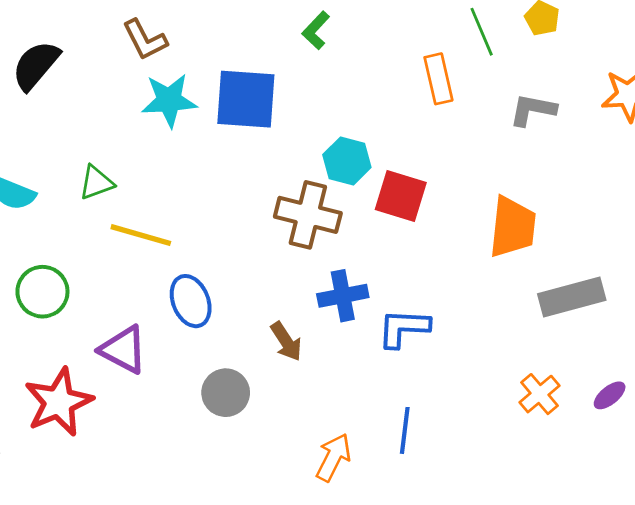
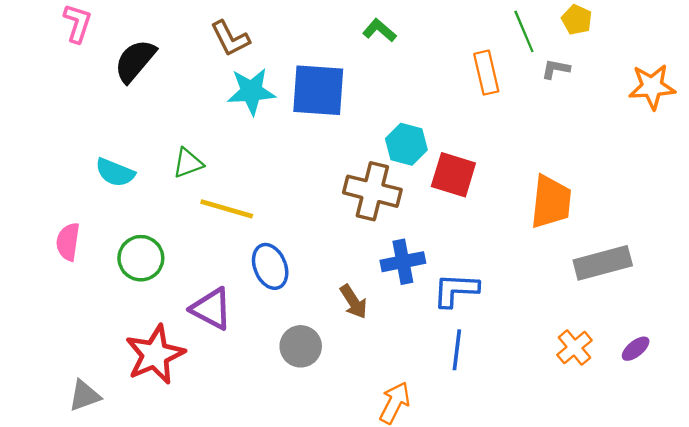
green L-shape: (316, 30) -> (379, 30), turned 88
gray L-shape: (533, 110) -> (556, 69), moved, size x0.7
blue line: (405, 430) -> (457, 350), moved

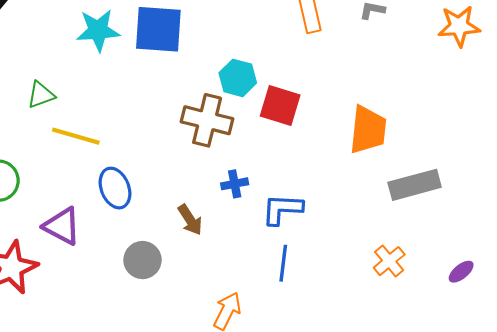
blue cross: (403, 262) -> (235, 184), size x0.7
purple ellipse: (636, 349) -> (461, 272), moved

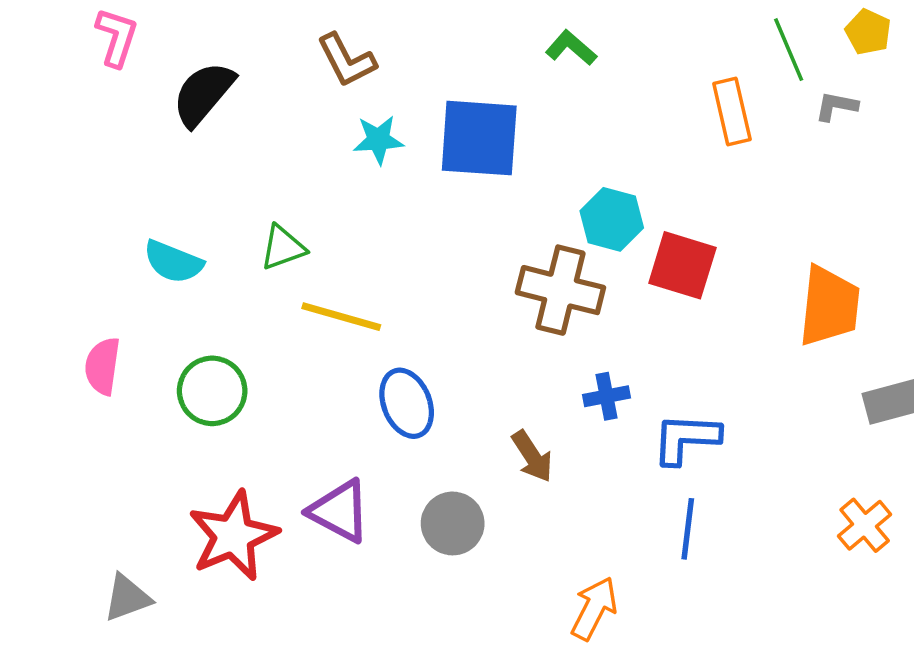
cyan star: (98, 30) -> (378, 140), size x0.7
purple triangle: (62, 226) -> (339, 511), moved

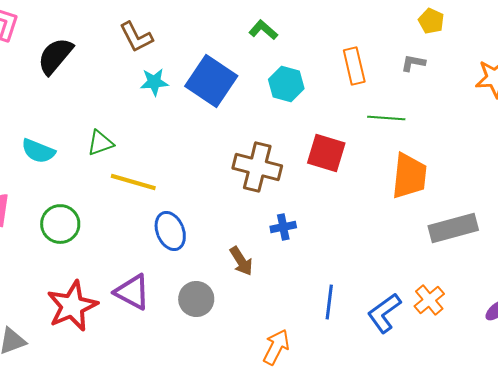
green line: (789, 50) -> (386, 118), moved, turned -63
blue square: (479, 138) -> (211, 81), turned 30
cyan hexagon: (612, 219) -> (286, 84), moved
blue L-shape: (686, 439) -> (384, 313), moved, turned -39

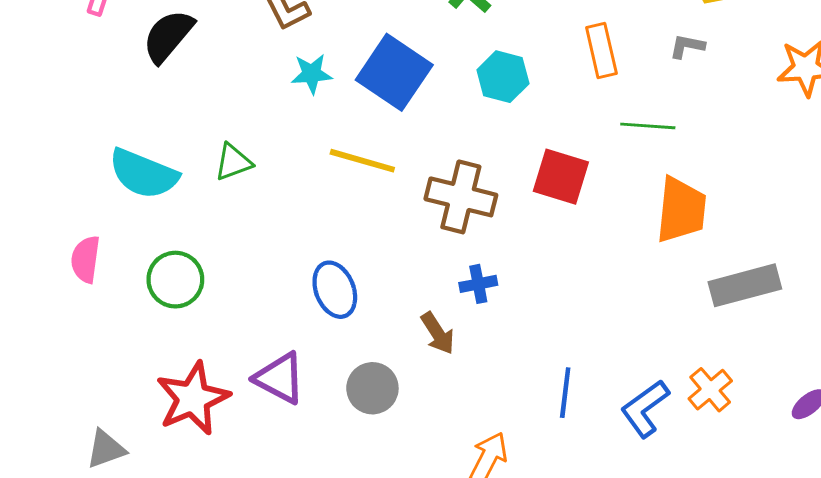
cyan semicircle: (38, 151) -> (143, 174), size x1.4
yellow line: (133, 182) -> (362, 161), moved
blue cross: (283, 227) -> (478, 284), moved

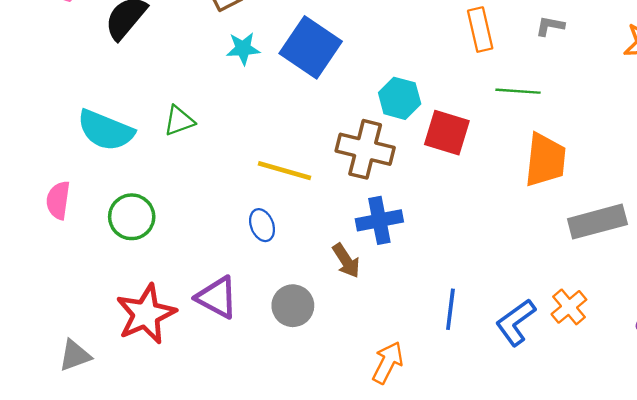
cyan hexagon: (503, 77) -> (400, 98), moved
yellow line: (362, 161) -> (285, 171), moved
blue cross: (478, 284) -> (379, 220), size x1.5
blue ellipse: (335, 290) -> (262, 225), size x0.7

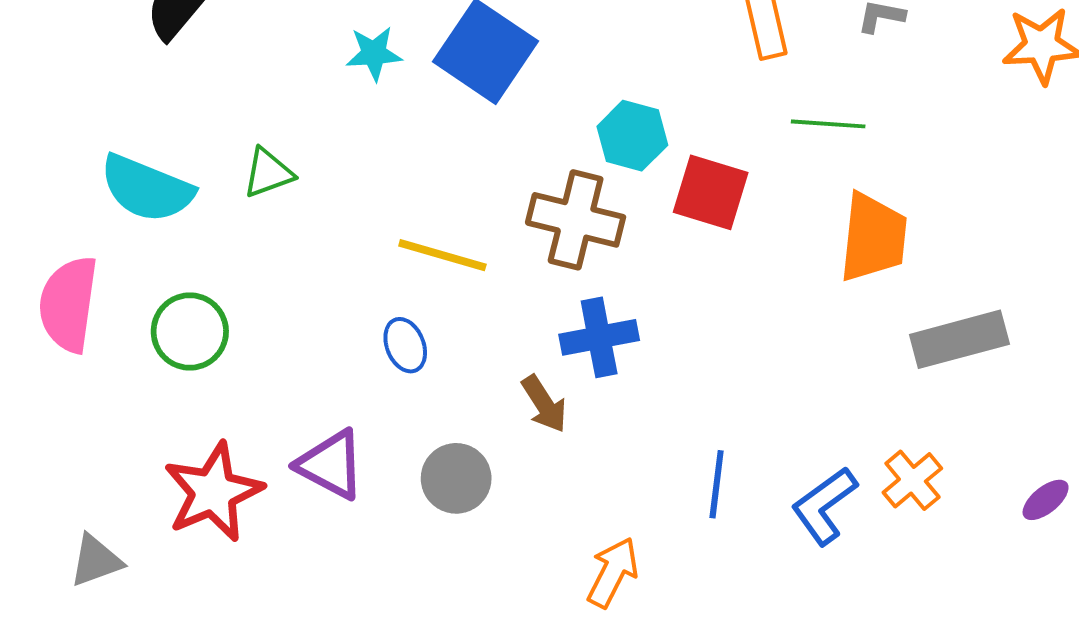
pink semicircle: (58, 200) -> (68, 304), size x1.5

